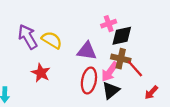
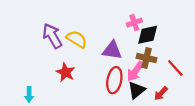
red line: (135, 68) -> (175, 68), moved
red arrow: (151, 93) -> (161, 93), moved

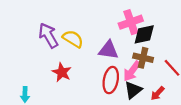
pink cross: (134, 23) -> (131, 22), size x1.5

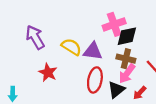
yellow semicircle: (73, 39) -> (71, 47), moved
pink arrow: (132, 71) -> (127, 74), moved

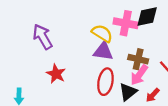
pink cross: (114, 24) -> (126, 23), turned 30
black diamond: (127, 36) -> (147, 16), moved
yellow semicircle: (71, 47) -> (102, 33), moved

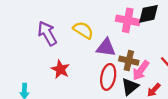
yellow semicircle: (102, 33) -> (83, 30), moved
brown cross: (138, 59) -> (129, 61), moved

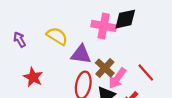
purple arrow: (47, 33) -> (20, 40), size x0.6
brown cross: (129, 61) -> (105, 68), turned 30

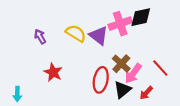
pink cross: (104, 26) -> (120, 24), turned -30
purple triangle: (81, 54) -> (99, 35), moved, turned 30

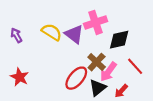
black diamond: (141, 17) -> (119, 40), moved
red star: (53, 72) -> (20, 77), moved
red ellipse: (101, 80) -> (76, 78), turned 30

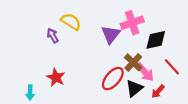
yellow semicircle: (52, 32) -> (71, 22), moved
purple triangle: (74, 34) -> (111, 35), turned 30
pink arrow: (108, 72) -> (145, 72), turned -78

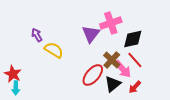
yellow semicircle: (71, 22) -> (54, 50), moved
red line: (172, 67) -> (135, 60), moved
red star: (56, 77) -> (13, 74), moved

